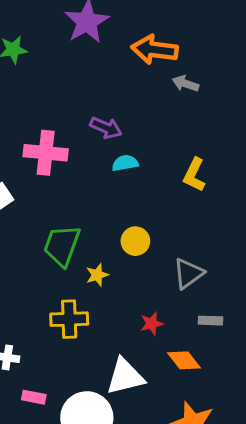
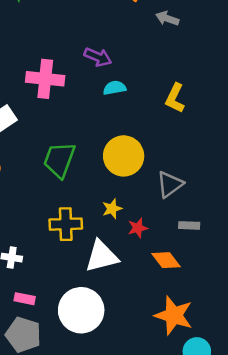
yellow circle: (135, 241) -> (124, 156), size x1.6
yellow star: (97, 275) -> (112, 209), moved
white triangle: (125, 377) -> (102, 256), moved
pink rectangle: (34, 397) -> (25, 299), moved

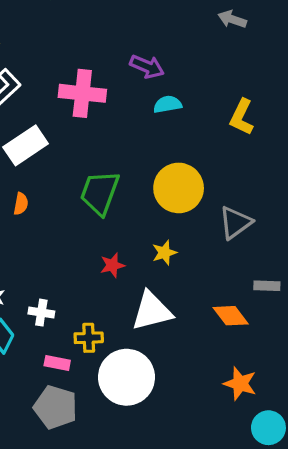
yellow cross: (66, 224) -> (89, 338), moved, size x0.7
gray rectangle: (189, 225) -> (267, 286), moved
red star: (138, 228) -> (112, 265), moved
orange star: (174, 315) -> (240, 384), size x0.7

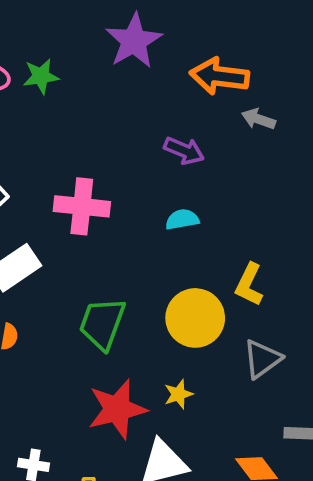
purple arrow: (147, 67) -> (184, 151), moved
yellow L-shape: (242, 117) -> (249, 284), moved
red star: (112, 265) -> (117, 409), size x2.0

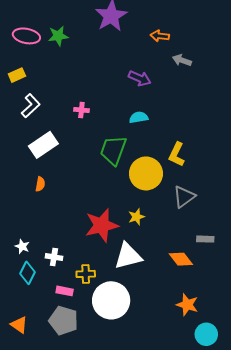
orange arrow: (219, 76) -> (160, 36), size x0.6
pink cross: (82, 206) -> (81, 110), size x0.5
green trapezoid: (102, 324) -> (113, 150), moved

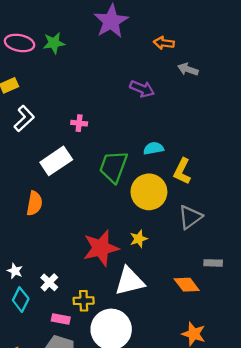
cyan semicircle: (139, 117) -> (154, 148), moved
white rectangle: (43, 145) -> (56, 161), moved
orange semicircle: (40, 184) -> (34, 203), size x1.5
white cross: (54, 257) -> (49, 282), turned 35

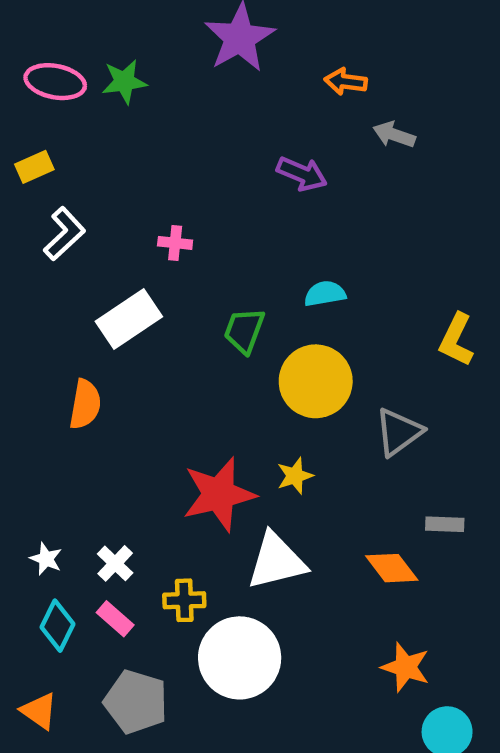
green trapezoid: (113, 167) -> (244, 331), size x0.7
yellow L-shape: (182, 171) -> (456, 340), moved
white star: (15, 271) -> (46, 559), moved
cyan diamond: (21, 300) -> (57, 626), moved
pink rectangle: (61, 319) -> (115, 619), moved, turned 30

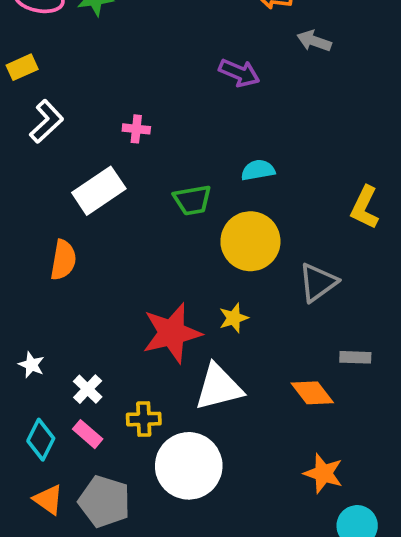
green trapezoid: (244, 331) -> (192, 200), turned -120
white star: (46, 559) -> (31, 365), moved
orange triangle: (39, 711) -> (48, 500), moved

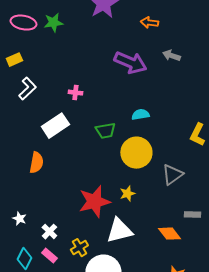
gray arrow: (314, 41) -> (171, 56), moved
purple arrow: (239, 73) -> (130, 63), size x1.5
yellow cross: (144, 419) -> (79, 248), turned -30

